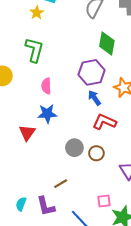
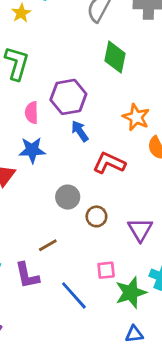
purple hexagon: (92, 72) -> (68, 97), moved
blue arrow: (94, 98) -> (80, 131), moved
brown circle: (96, 153) -> (96, 216), moved

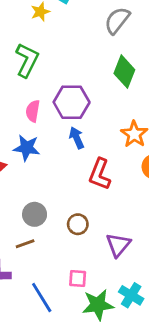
red L-shape: (109, 163) -> (100, 174), turned -104
gray circle: (68, 197) -> (35, 214), moved

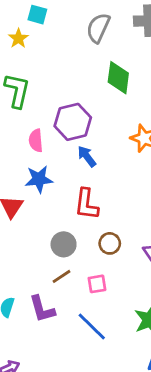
red L-shape: (100, 174) -> (86, 204), moved
pink square: (78, 278) -> (97, 284), moved

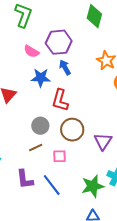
pink semicircle: (36, 141) -> (31, 51), turned -63
blue star: (39, 179) -> (41, 78), moved
brown circle: (110, 243) -> (72, 130), size x1.5
purple L-shape: (42, 309) -> (25, 179), moved

